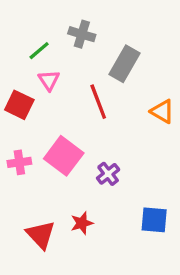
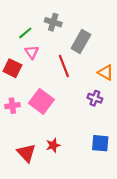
purple cross: (108, 174) -> (95, 98), moved, turned -32

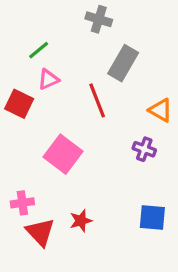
gray cross: (53, 22) -> (99, 19), moved
pink triangle: (32, 52) -> (48, 79), turned 40
pink cross: (12, 106) -> (22, 203), moved

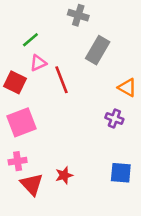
red line: (97, 100) -> (61, 80), moved
pink square: (63, 154) -> (21, 122), moved, turned 32

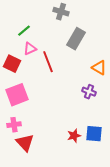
red star: (64, 175) -> (74, 136), moved

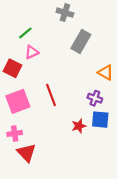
red line: (48, 62) -> (51, 95), moved
blue square: (94, 134) -> (100, 120), moved
red star: (74, 136) -> (79, 126), moved

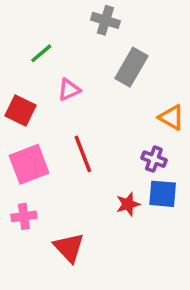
pink triangle: (32, 52) -> (69, 90), moved
red triangle: (26, 153) -> (69, 248), moved

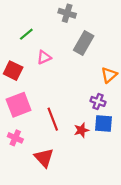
orange triangle: (171, 117) -> (109, 75), turned 49
red line: (83, 154) -> (53, 119), moved
pink cross: (24, 216) -> (15, 138), turned 32

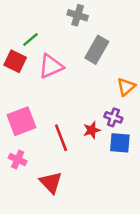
pink triangle: (44, 57) -> (51, 66), size x1.5
red square: (13, 71) -> (15, 61), moved
red star: (81, 130) -> (92, 130), moved

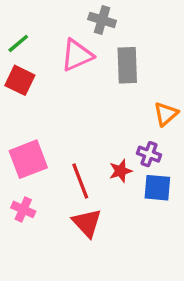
green line: (30, 39) -> (18, 43), moved
gray rectangle: (97, 50) -> (127, 65), turned -32
pink triangle: (51, 66) -> (77, 55), moved
red triangle: (51, 182) -> (87, 223), moved

